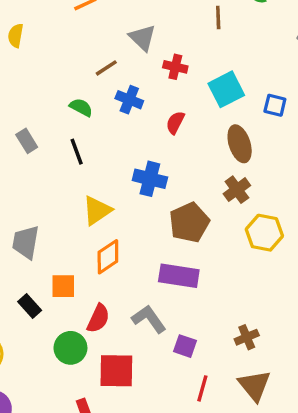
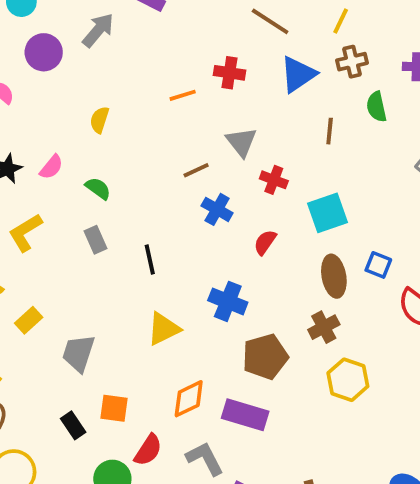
blue square: (275, 105) -> (378, 265), moved
green semicircle: (81, 107) -> (98, 188), moved
orange diamond: (108, 257) -> (189, 399), moved

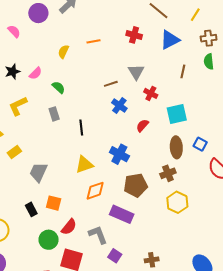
brown cross: (352, 62) -> (209, 38), moved
orange line: (183, 95) -> (93, 41), moved
orange diamond: (189, 399) -> (95, 191), moved

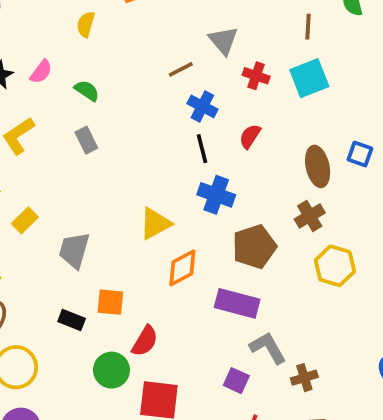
cyan square: (177, 114) -> (309, 78), moved
black line: (81, 128) -> (202, 149), moved
black rectangle: (31, 209) -> (72, 320), turned -32
gray L-shape: (98, 235) -> (268, 348), moved

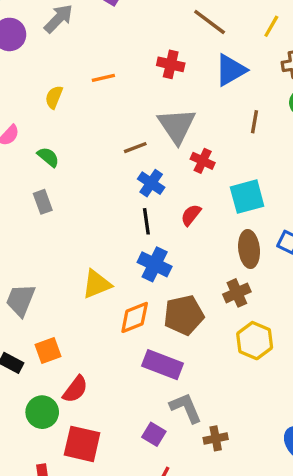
gray triangle: (223, 40) -> (177, 126), size x1.4
cyan square: (309, 78) -> (247, 197), moved
orange diamond: (182, 268) -> (135, 317), moved
orange square: (110, 302) -> (48, 351), turned -32

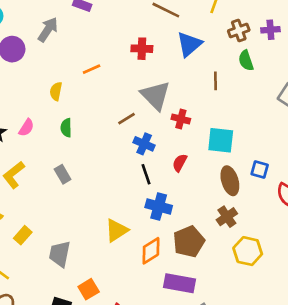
green semicircle: (48, 157) -> (66, 128), moved, turned -120
cyan square: (247, 197) -> (221, 140), turned 32

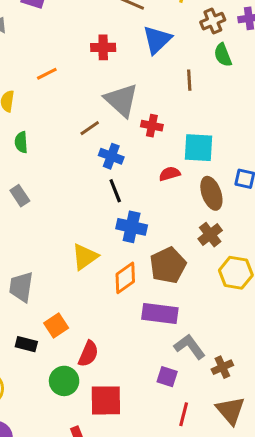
red semicircle: (180, 163) -> (170, 174), moved, turned 48

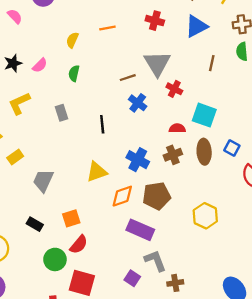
black line: (115, 191) -> (102, 124), moved
brown cross: (210, 235) -> (173, 155), moved
orange square: (56, 326) -> (71, 218), moved

